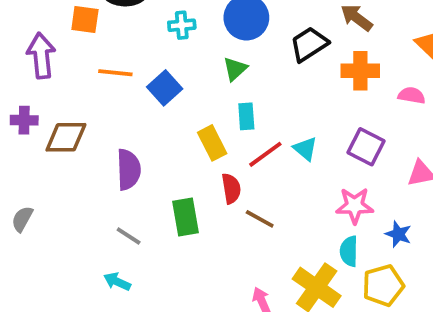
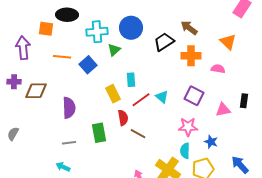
cyan cross: (182, 25) -> (97, 32), size x1.5
green triangle: (235, 69) -> (114, 50), moved
gray line: (129, 236) -> (69, 143), turned -40

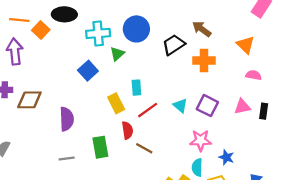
orange square: (46, 29) -> (41, 30), turned 35
orange line: (62, 57) -> (19, 20), moved
pink semicircle: (218, 69) -> (253, 75), moved
cyan triangle: (162, 97) -> (180, 106), moved
pink triangle: (223, 110) -> (242, 107), moved

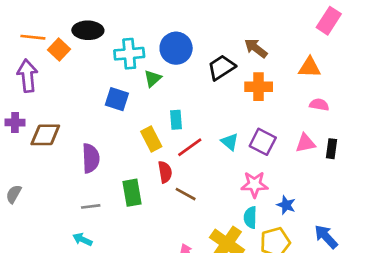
orange triangle: (246, 45) -> (310, 67), turned -42
blue square: (88, 71) -> (117, 99), turned -30

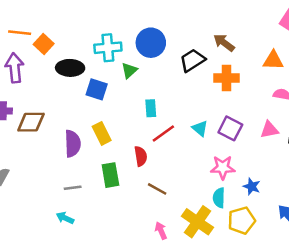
black ellipse: (88, 30) -> (70, 68), moved
yellow rectangle: (151, 139) -> (102, 133), moved
brown line: (186, 194) -> (157, 189), moved

